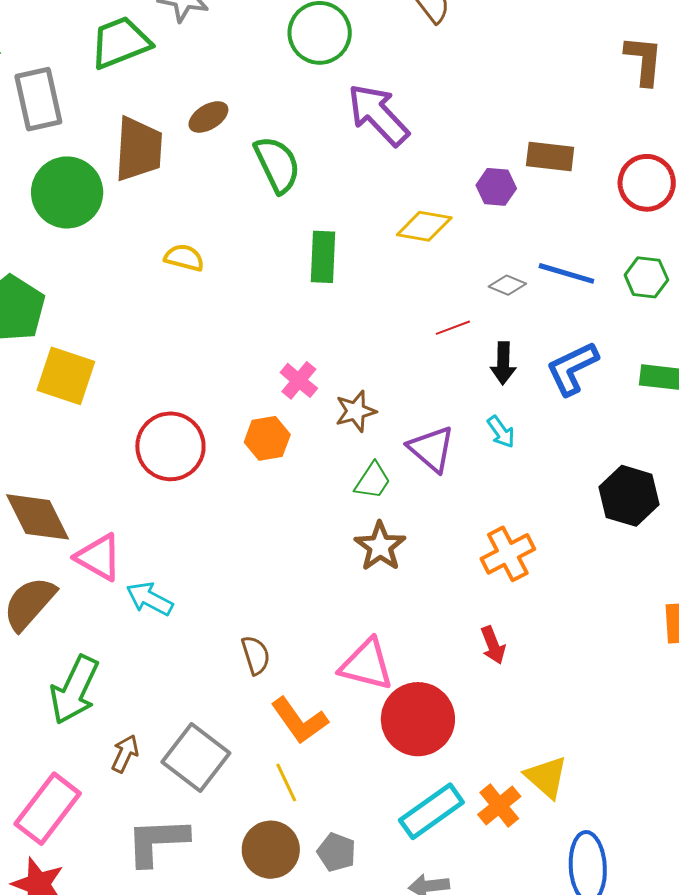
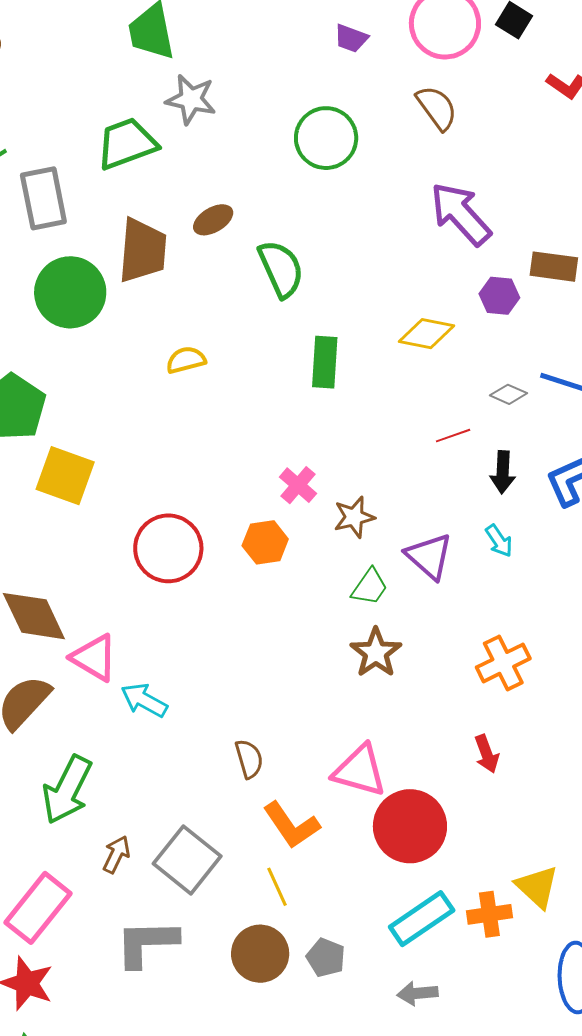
purple arrow: (378, 115) -> (461, 214), moved
yellow semicircle: (184, 258) -> (186, 360), turned -30
orange cross: (499, 805) -> (489, 914), turned 30

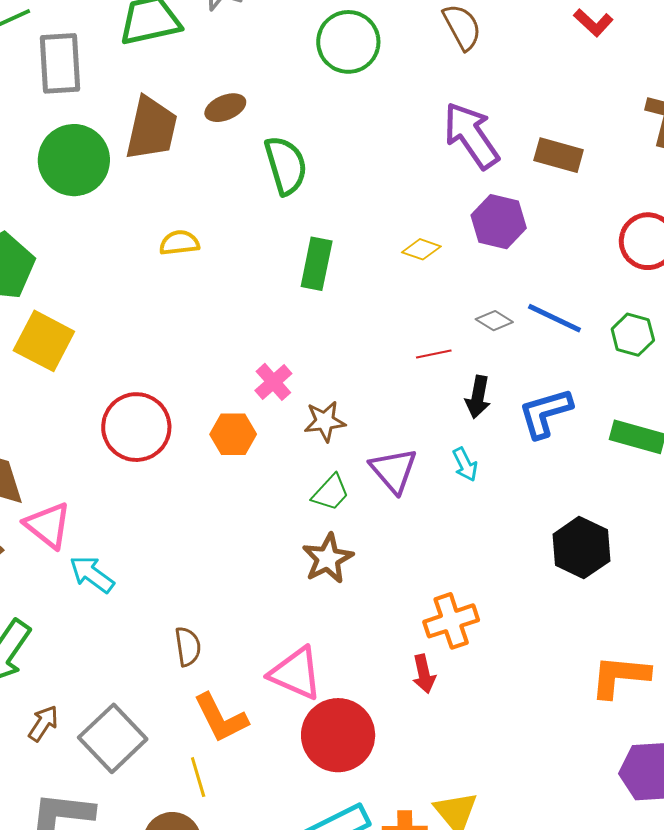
brown rectangle: (554, 267) -> (559, 155), moved
purple hexagon: (499, 296) -> (499, 222), size x1.4
yellow diamond: (427, 334) -> (421, 249), size x0.7
orange cross: (503, 663) -> (451, 621), moved

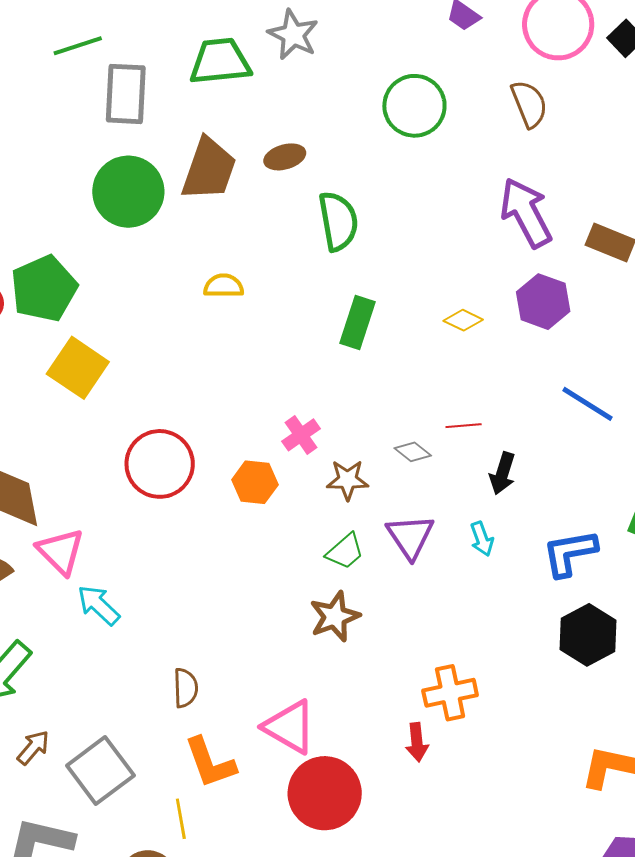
gray diamond: (494, 321) -> (413, 452), moved
blue L-shape: (545, 413) -> (570, 553), moved

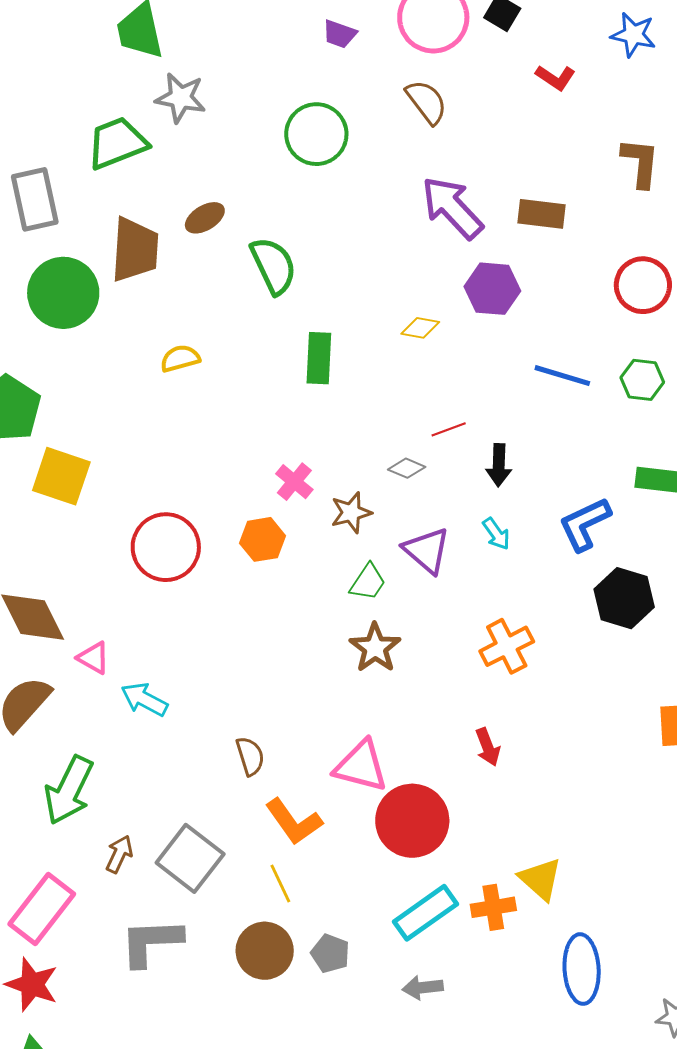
pink triangle: (61, 551) -> (93, 658), size x0.7
orange cross: (450, 693) -> (507, 646), moved

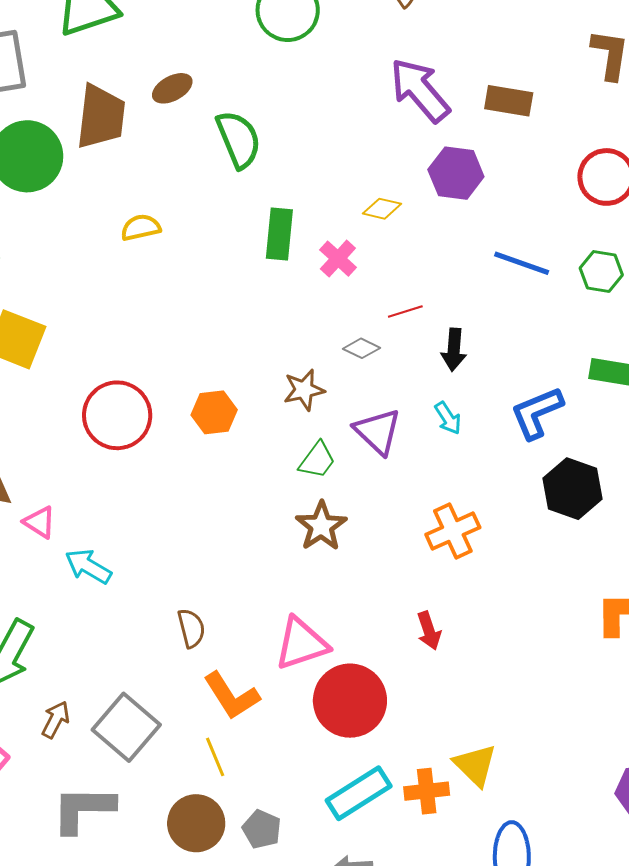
pink cross: (294, 482) -> (338, 259), moved
pink triangle: (361, 766) -> (301, 643), turned -36

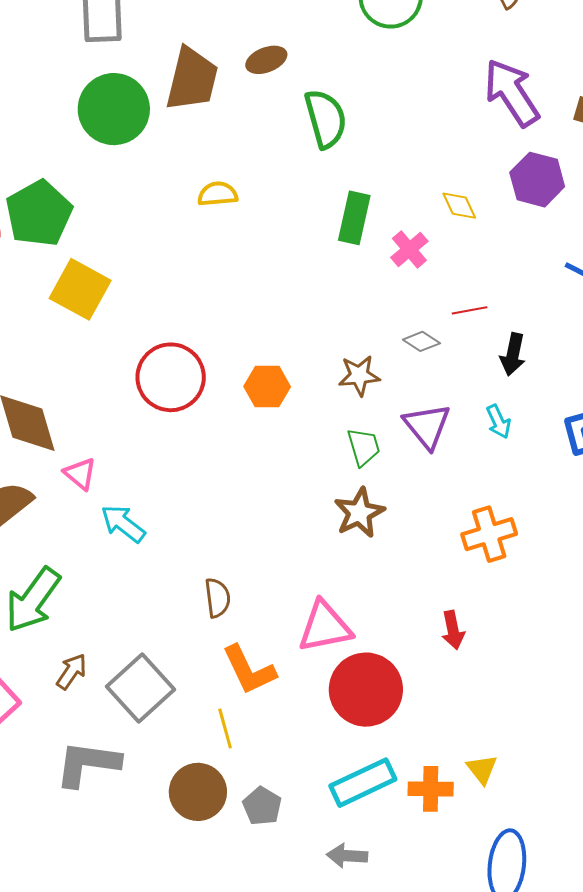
yellow diamond: (382, 209) -> (459, 206), turned 45
green trapezoid: (317, 460) -> (364, 447), turned -60
yellow triangle: (475, 765) -> (482, 769), size x0.7

